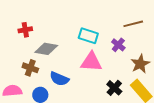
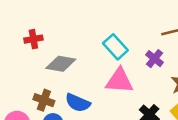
cyan rectangle: (88, 36) -> (115, 47), turned 30
brown cross: (30, 68) -> (44, 100), moved

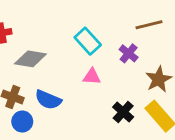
pink triangle: (119, 81) -> (92, 77), size x0.6

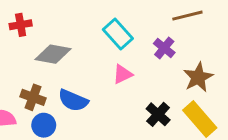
pink triangle: (92, 77) -> (123, 74), turned -30

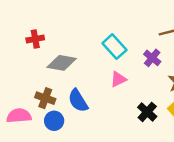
blue semicircle: (73, 100) -> (78, 101), turned 35

